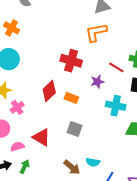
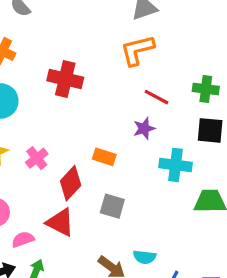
red cross: (71, 61) -> (65, 79), moved
red line: (116, 67) -> (156, 97), moved
red diamond: (49, 91) -> (71, 183), moved
pink cross: (17, 107) -> (37, 158), moved

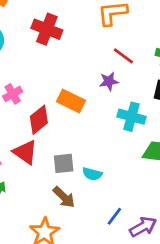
orange rectangle: (104, 157) -> (71, 101), size x1.4
gray square: (112, 206) -> (64, 163), moved, turned -30
cyan semicircle: (145, 257) -> (92, 174), moved

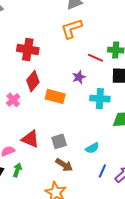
red line: (123, 56) -> (96, 58), moved
red diamond: (39, 120) -> (33, 81), moved
cyan semicircle: (92, 174) -> (92, 148), moved, turned -32

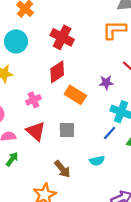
pink cross: (13, 100) -> (33, 100), moved
gray square: (59, 141) -> (67, 130), moved
blue line: (102, 171) -> (110, 133), moved

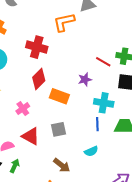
orange L-shape: (114, 30) -> (64, 22), moved
blue line: (110, 133) -> (97, 124), turned -32

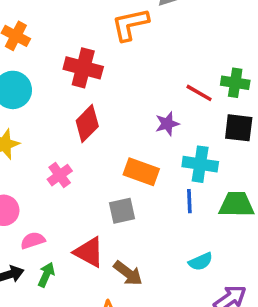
orange rectangle: (59, 96) -> (141, 172), moved
red triangle: (31, 136) -> (89, 252), moved
cyan semicircle: (91, 151) -> (201, 262), moved

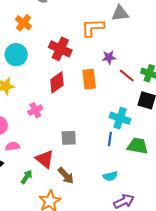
purple star: (167, 124) -> (109, 57), moved
orange rectangle: (141, 172) -> (89, 79), moved, turned 54
green arrow: (46, 275) -> (27, 177), moved

